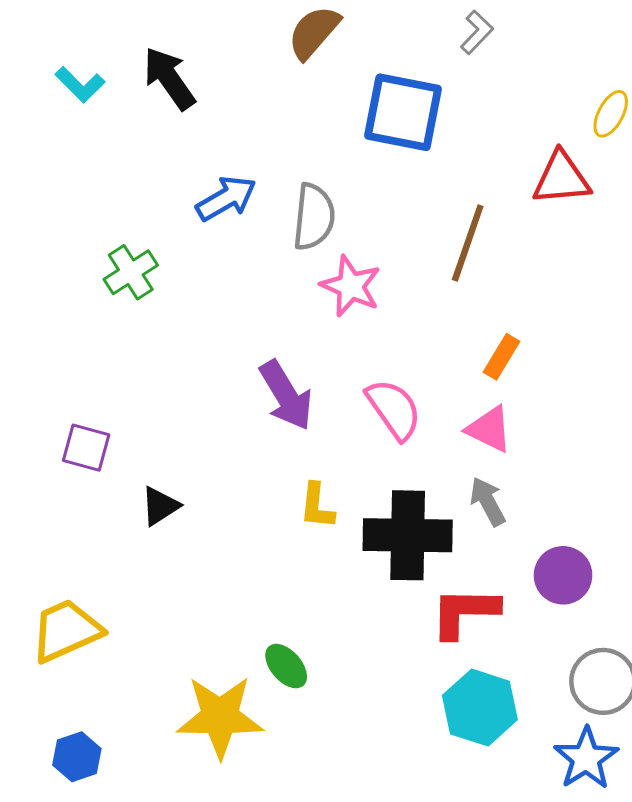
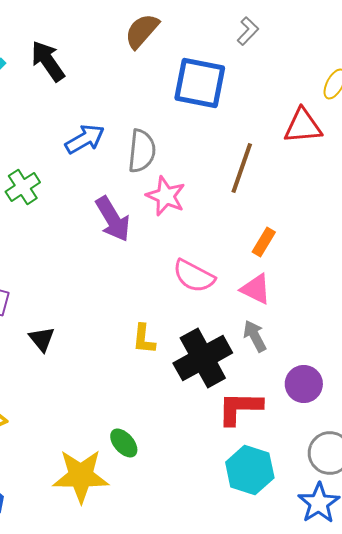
purple arrow: (286, 395) -> (113, 219), moved
pink semicircle: (394, 409) -> (194, 276), turned 153
black triangle: (160, 506) -> (42, 339), turned -36
black cross: (408, 535) -> (203, 358), turned -30

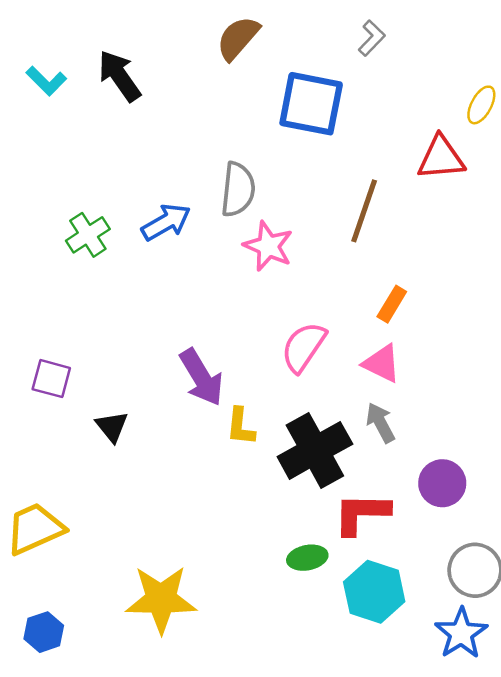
blue arrow: (85, 139) -> (166, 222), moved
purple arrow: (113, 219) -> (201, 377), moved
pink semicircle: (194, 276) -> (304, 347), turned 96
green ellipse: (124, 443) -> (307, 558), moved, turned -60

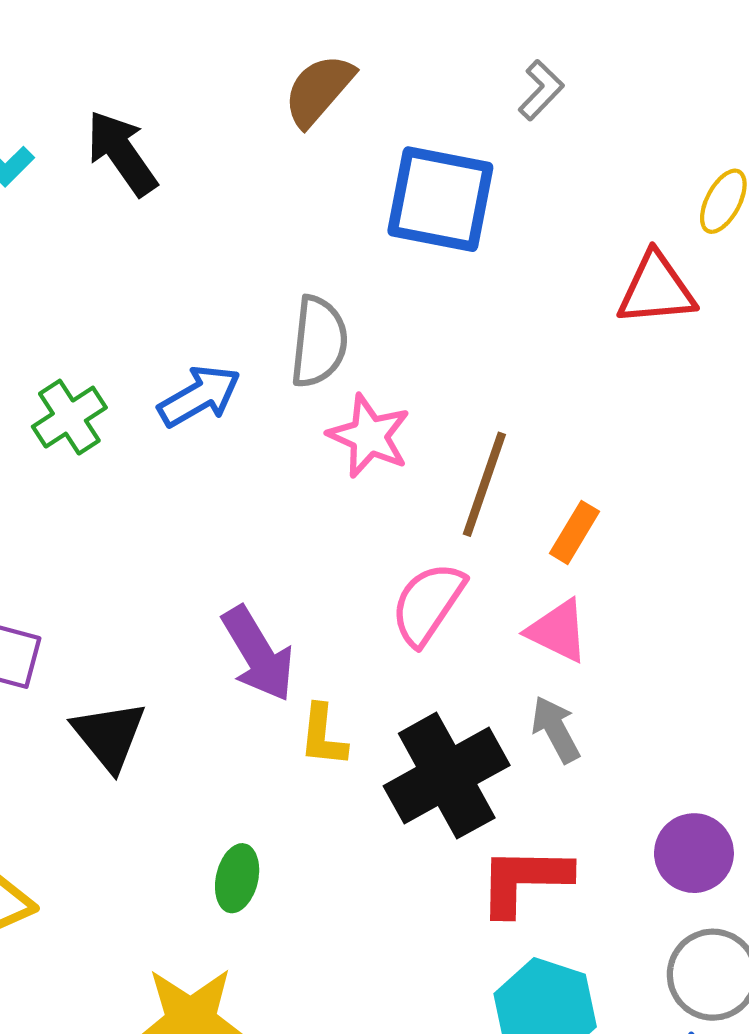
brown line: (364, 211) -> (484, 484), moved
black triangle: (112, 426) -> (109, 736), size x1.4
purple circle: (442, 483) -> (694, 853), moved
green ellipse: (307, 558) -> (237, 878), moved, turned -66

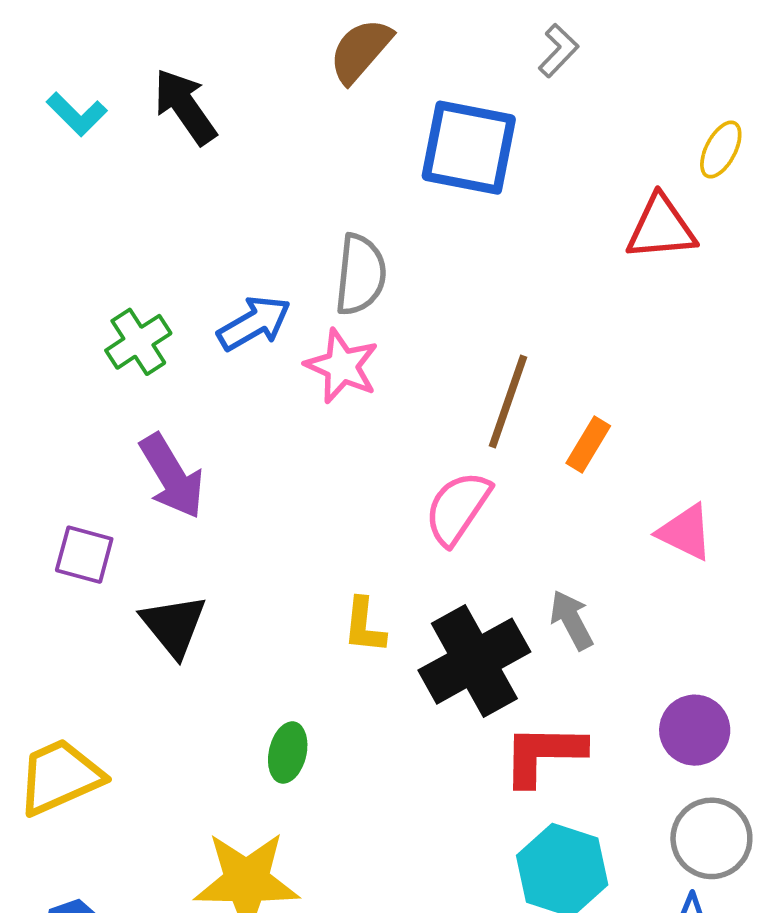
pink star: (369, 436) -> (342, 366), moved
pink triangle: (558, 631) -> (685, 532), moved
purple arrow: (258, 654) -> (172, 476), moved

